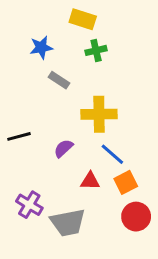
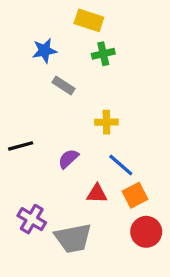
yellow cross: (99, 114) -> (106, 122), size x0.6

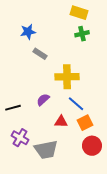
yellow rectangle: (89, 20) -> (79, 13), moved
green cross: (103, 54) -> (82, 34), moved
yellow cross: (106, 122) -> (67, 77), size x1.6
black line: (21, 146) -> (13, 108), moved

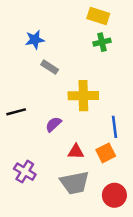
blue line: (76, 104) -> (114, 127), moved, turned 42
black line: (13, 108) -> (16, 112), moved
red circle: (92, 146) -> (114, 195), moved
gray trapezoid: (46, 150) -> (75, 183), moved

